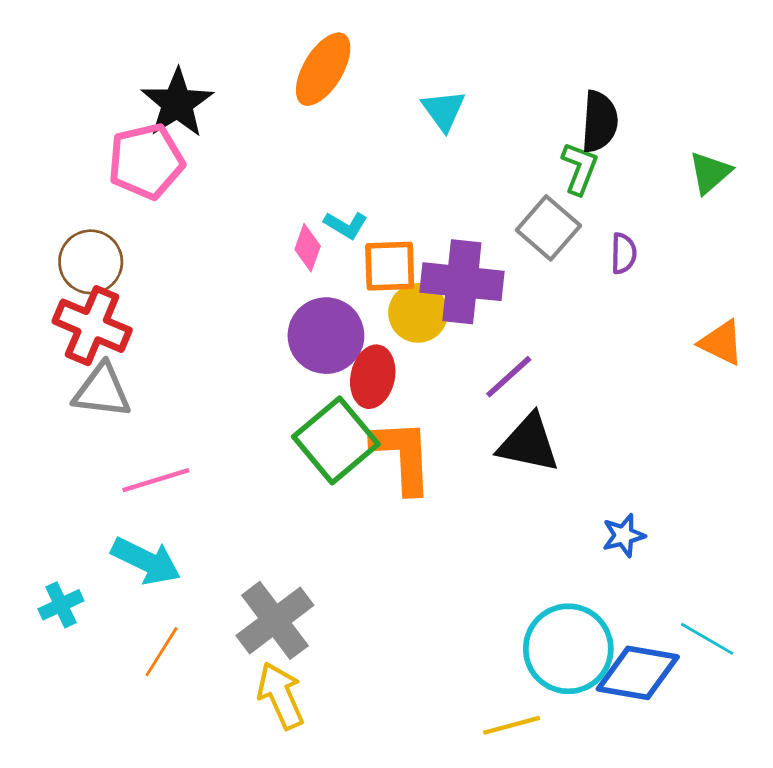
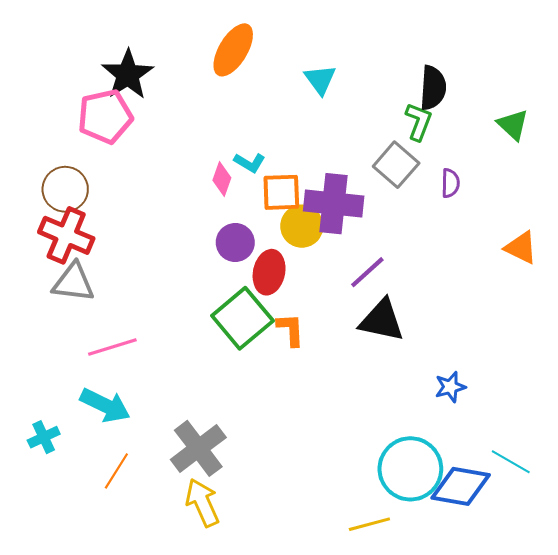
green triangle: (710, 173) -> (513, 125), turned -36
purple circle: (326, 336) -> (235, 242), size x0.7
orange L-shape: (402, 456) -> (291, 330), size x0.6

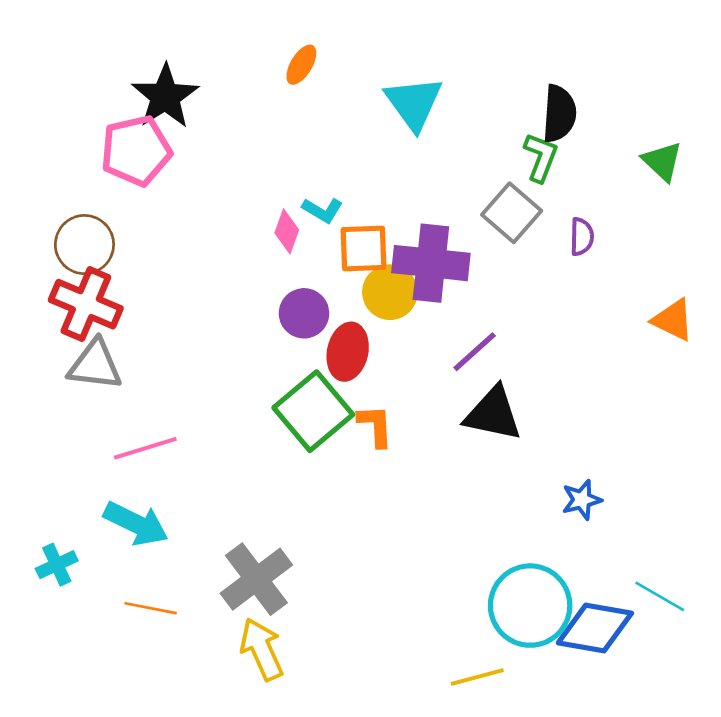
orange ellipse: (233, 50) -> (301, 65), size x0.6
cyan triangle: (320, 80) -> (414, 103), size x1.4
orange line: (116, 471) -> (151, 608), turned 69

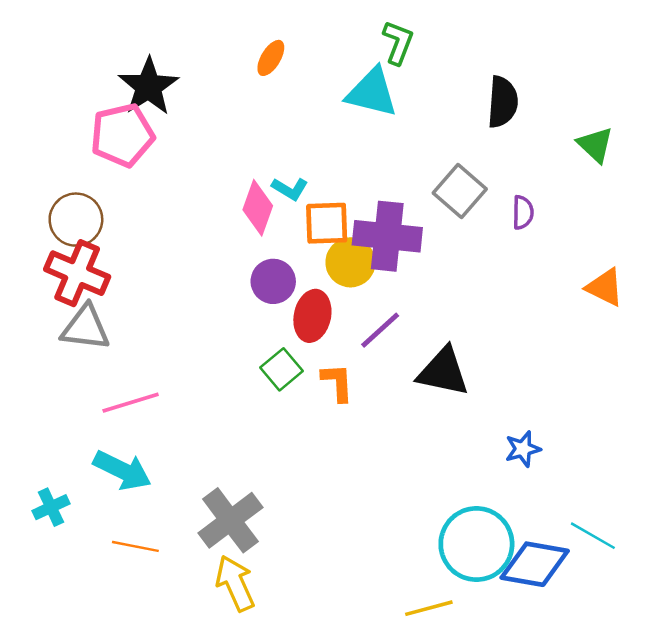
cyan triangle: (414, 103) -> (372, 92), turned -40
green L-shape: (541, 157) -> (398, 43), moved
pink diamond: (287, 231) -> (258, 208), size x1.4
purple line: (475, 352) -> (380, 330), moved
green square: (313, 411) -> (282, 369), size x0.6

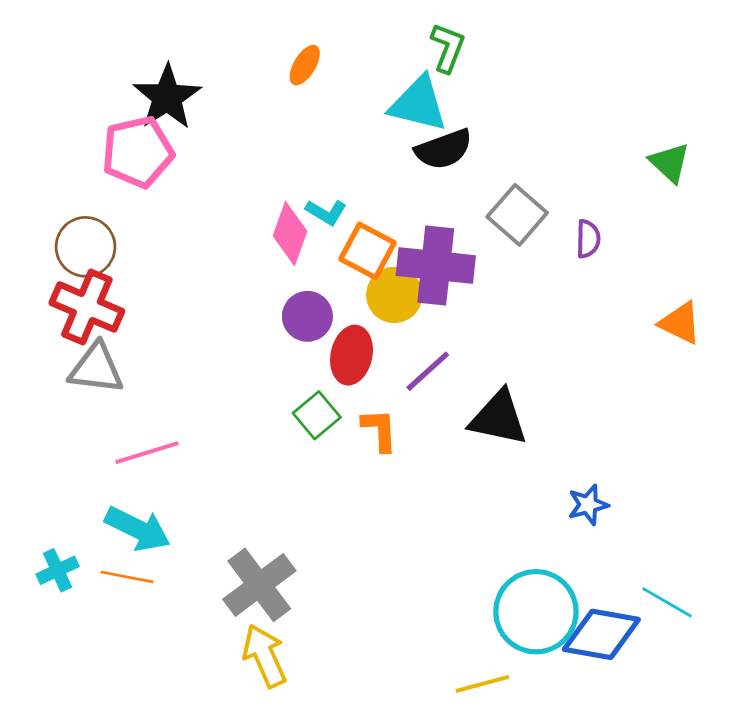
black semicircle: (503, 102) -> (444, 149), moved, turned 66
orange square: (327, 223) -> (368, 251), turned 30
orange line: (135, 546) -> (127, 577), moved

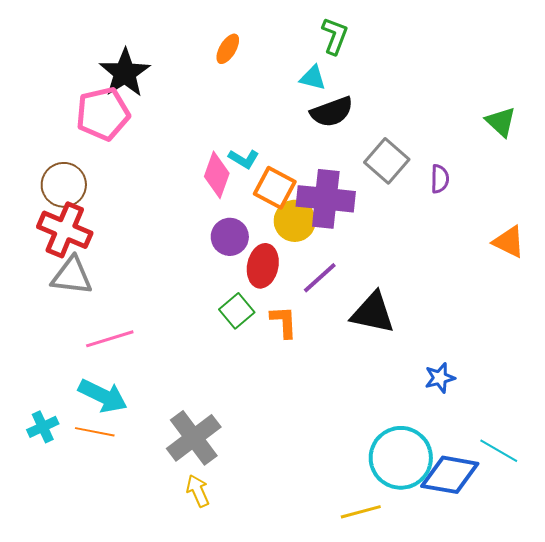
cyan triangle: (418, 104) -> (313, 78), size x0.6
yellow arrow: (265, 656) -> (198, 491), size x0.7

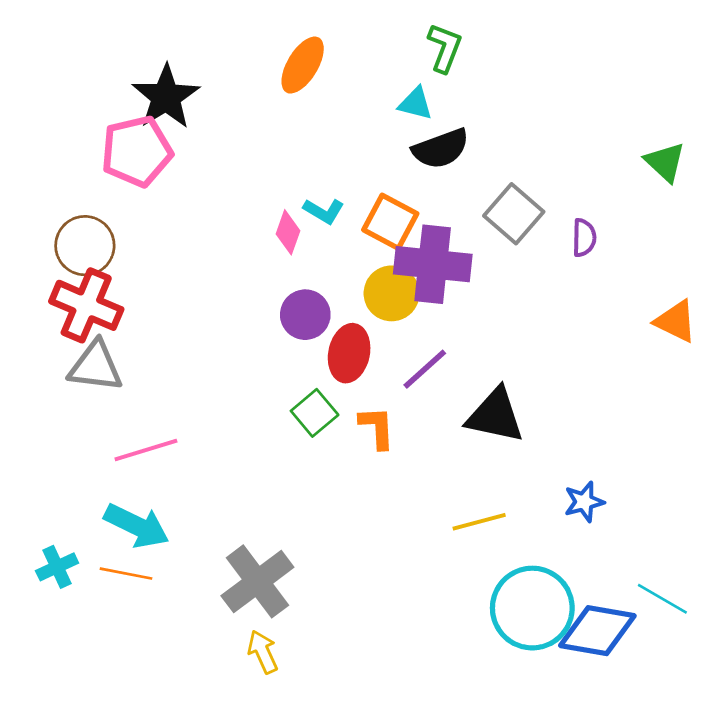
orange ellipse: (228, 49) -> (303, 65), size x1.4
pink diamond: (217, 175) -> (288, 232), size x0.7
orange square: (275, 188) -> (390, 222), moved
yellow line: (361, 512) -> (479, 522), moved

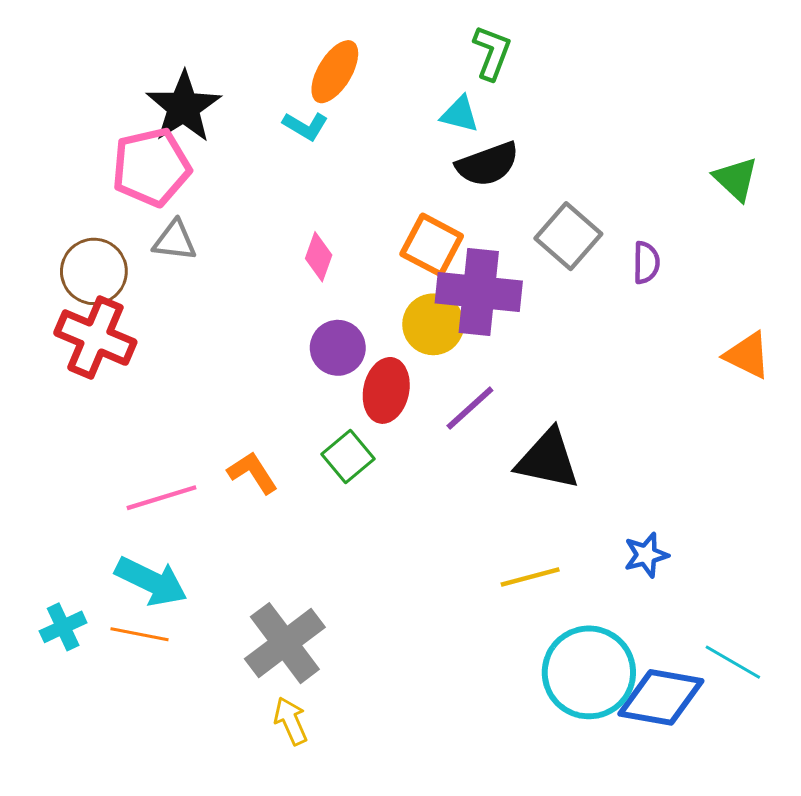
cyan L-shape: (324, 211) -> (305, 126), moved
gray triangle: (96, 366) -> (175, 241), moved, size x0.7
orange L-shape: (377, 427) -> (253, 473), moved, turned -30

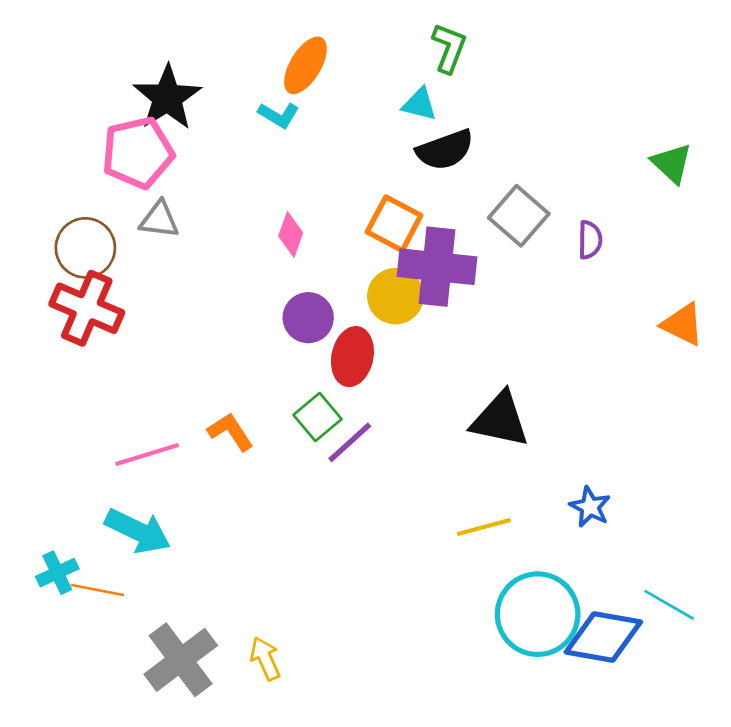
purple line: (470, 408) -> (350, 442), moved
blue star: (646, 555) -> (590, 507), turned -30
orange line: (139, 634) -> (98, 590), moved
gray cross: (285, 643) -> (181, 660), moved

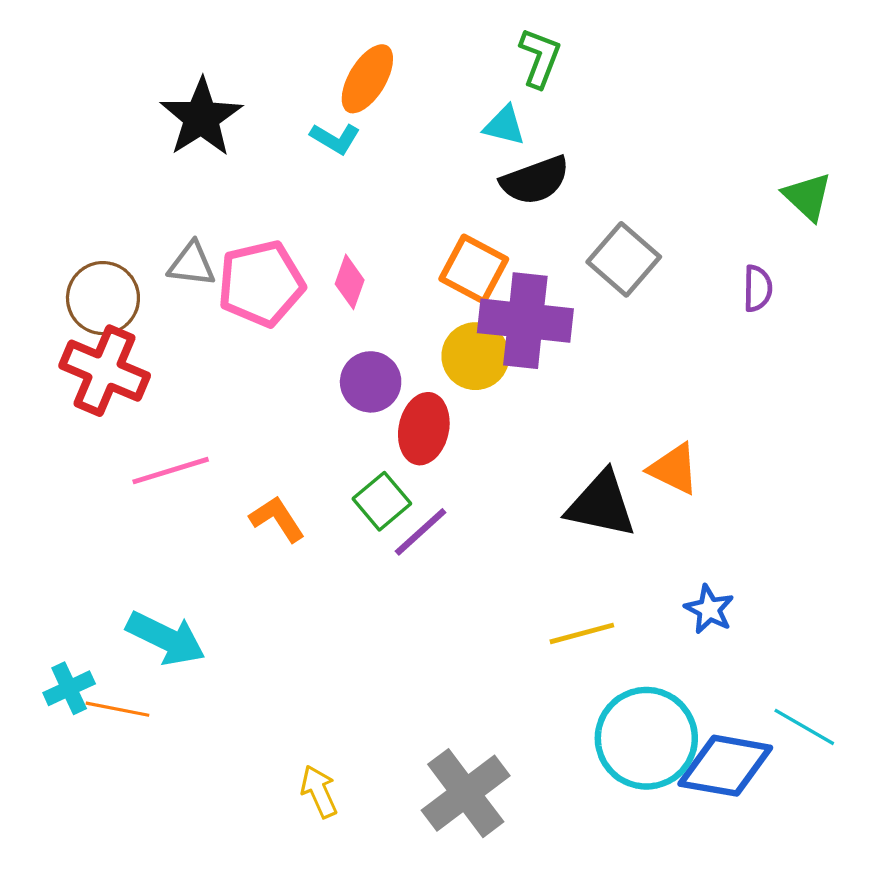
pink pentagon: (138, 153) -> (261, 284), moved
purple semicircle: (590, 240) -> (758, 288), moved
orange triangle: (683, 324) -> (674, 469), moved
pink line: (147, 455) -> (171, 471), moved
gray cross: (181, 660) -> (466, 793), moved

